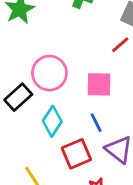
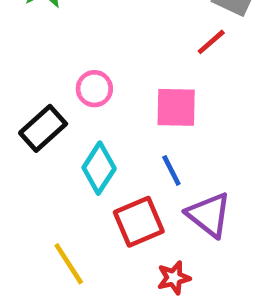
pink circle: (49, 73) -> (94, 89), size x0.6

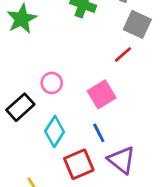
pink square: (176, 107) -> (102, 94), turned -32

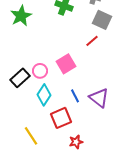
pink circle: (52, 83) -> (40, 71), moved
pink square: (102, 94) -> (66, 64), moved
purple triangle: (122, 160) -> (99, 98), moved

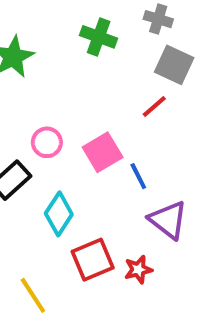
pink circle: (40, 71) -> (47, 142), moved
blue line: (75, 96) -> (138, 176), moved
red star: (76, 142) -> (138, 270), moved

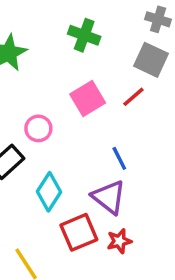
gray cross: (158, 19) -> (158, 19), moved
pink square: (103, 152) -> (88, 99), moved
purple triangle: (168, 220) -> (109, 197), moved

